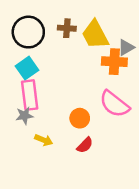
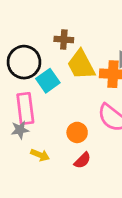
black circle: (28, 32) -> (24, 62), moved
yellow trapezoid: (95, 35) -> (81, 65), moved
cyan square: (27, 68) -> (48, 81), moved

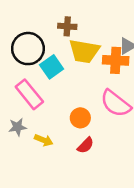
yellow trapezoid: (81, 65) -> (84, 51), turned -52
pink rectangle: (25, 109) -> (29, 94), turned -32
gray star: (20, 130) -> (18, 127), moved

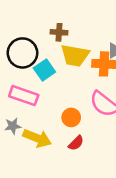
pink rectangle: (29, 94) -> (24, 96), turned -32
yellow arrow: (44, 140) -> (37, 138), size x1.6

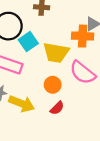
yellow trapezoid: (75, 55) -> (56, 53), moved

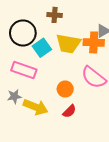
yellow trapezoid: (56, 53) -> (68, 44), moved

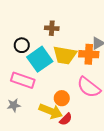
black circle: (23, 33) -> (22, 45), size x0.6
cyan square: (42, 48) -> (40, 59), size x1.4
yellow arrow: (36, 107) -> (51, 111), moved

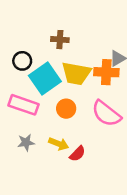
orange circle: (62, 98) -> (66, 109), moved
gray star: (14, 105) -> (26, 142), moved
yellow arrow: (51, 111) -> (59, 144), size x0.7

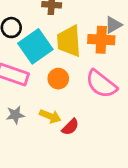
yellow trapezoid: (76, 73) -> (69, 41), turned 76

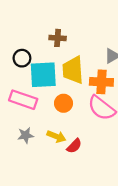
orange cross: (101, 40) -> (101, 82), moved
cyan square: (35, 46) -> (43, 75), turned 32

